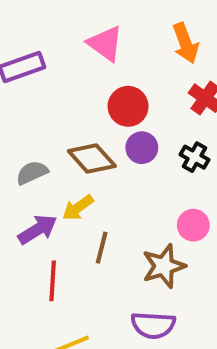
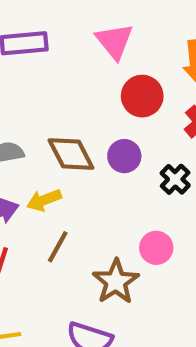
red circle: (128, 106) -> (142, 96), moved
brown star: (164, 266) -> (116, 282), turned -30

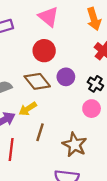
red circle: (142, 96) -> (44, 51), moved
pink circle: (156, 248) -> (92, 109), moved

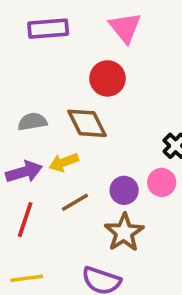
purple circle: (66, 77) -> (124, 190), moved
brown line: (40, 132) -> (75, 202), turned 30

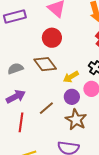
yellow arrow: (64, 162) -> (71, 77), moved

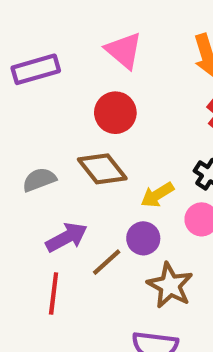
purple arrow: (16, 97) -> (67, 237), moved
purple circle: (72, 97) -> (143, 238), moved

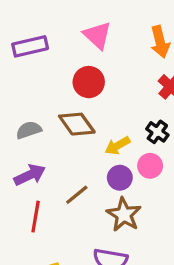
purple arrow: (67, 237) -> (30, 175), moved
purple circle: (143, 238) -> (120, 178), moved

